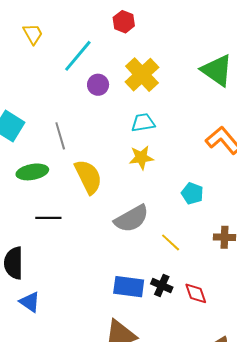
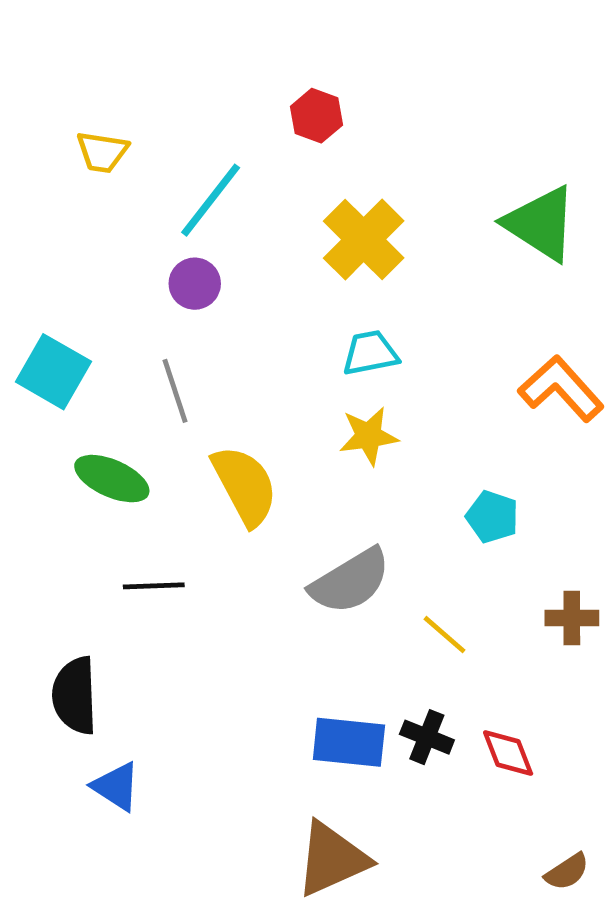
yellow trapezoid: (33, 34) -> (102, 152), turned 130
purple circle: (98, 85) -> (195, 284), moved
green ellipse: (32, 172) -> (112, 479), turned 36

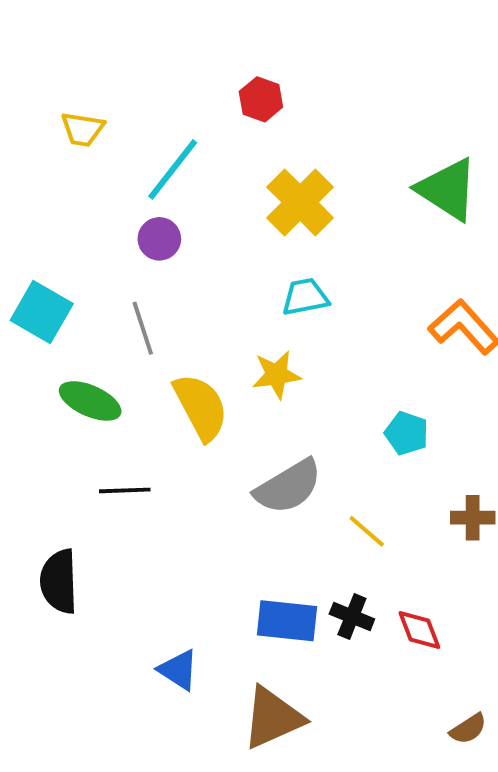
yellow star: (369, 436) -> (276, 375), moved
blue triangle: (116, 786) -> (178, 670), moved

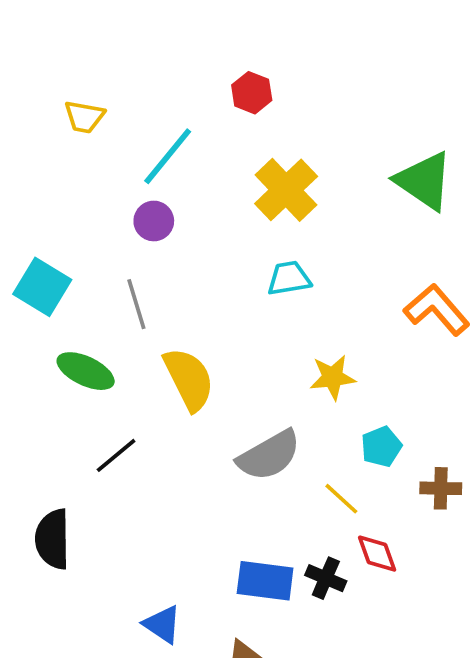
yellow star: (276, 375) -> (333, 377), moved
cyan pentagon: (407, 433) -> (381, 447), moved, turned 30
black line: (125, 490) -> (116, 455), turned -39
red diamond: (419, 630) -> (377, 554), moved

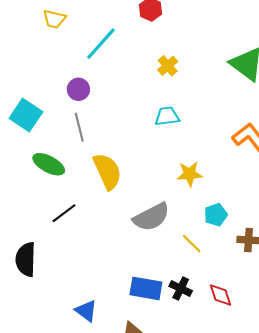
yellow cross: (286, 190) -> (168, 66), size x0.6
purple circle: (154, 221) -> (78, 89), moved
red diamond: (377, 554) -> (221, 295), moved

